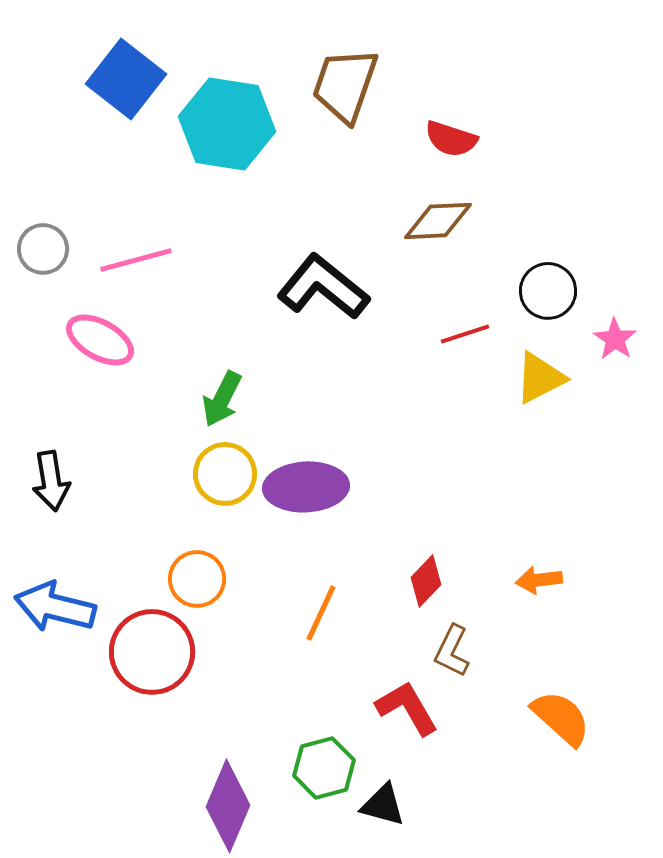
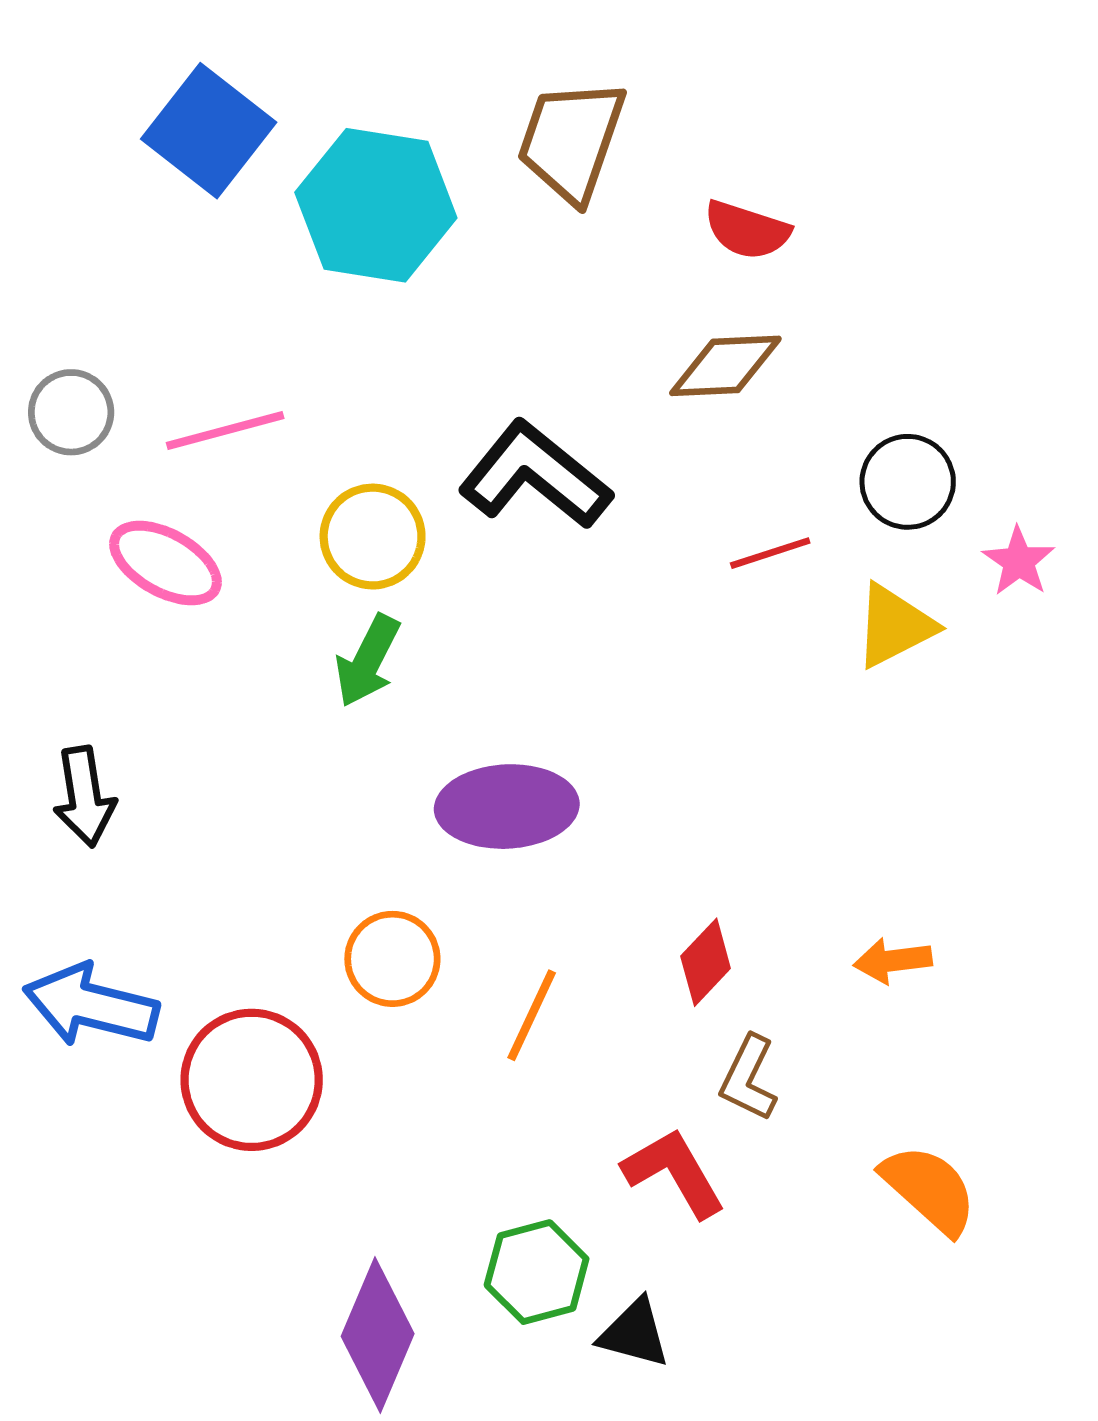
yellow circle: (225, 474) -> (373, 537), moved
orange circle: (197, 579) -> (392, 959), moved

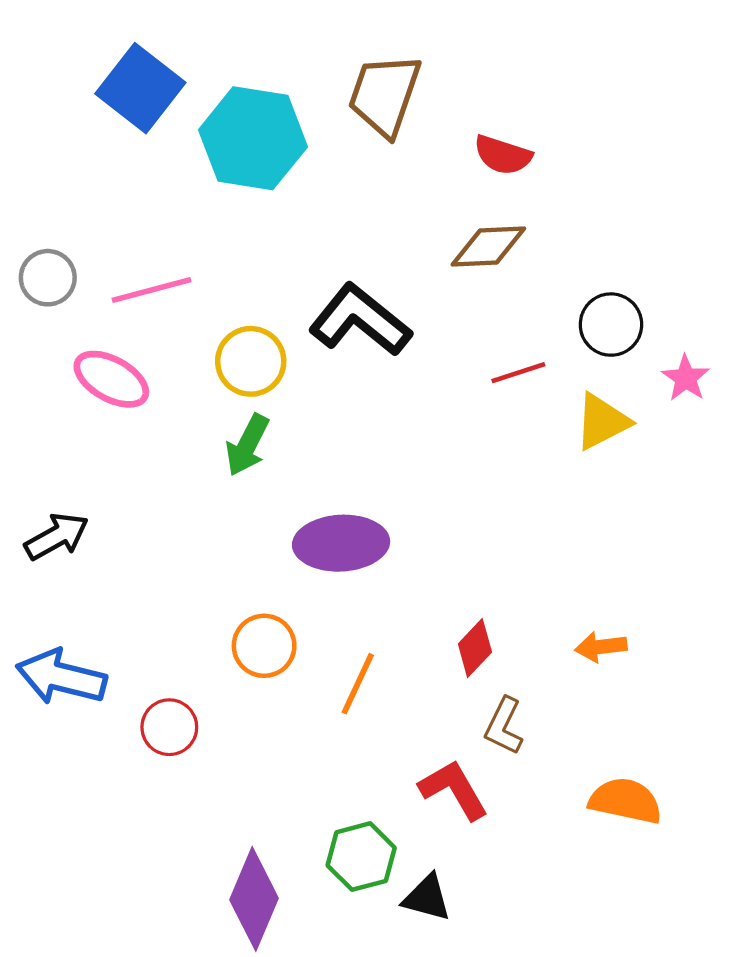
black arrow: (84, 797) -> (57, 536), turned -110
red circle: (252, 1080) -> (169, 727), size x0.6
orange semicircle: (929, 1189) -> (625, 801), turned -30

